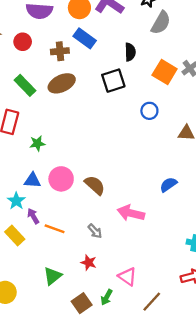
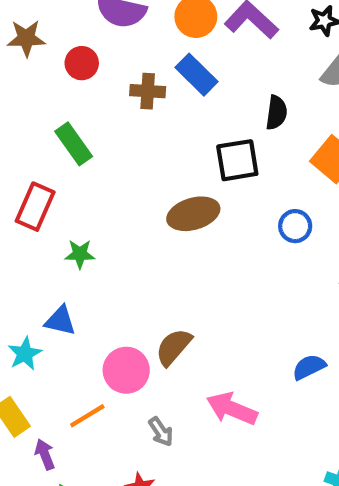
brown ellipse: (62, 83) -> (193, 214), moved
pink circle: (61, 179) -> (126, 370), moved
brown semicircle: (95, 185) -> (174, 347), turned -100
purple arrow: (33, 216) -> (45, 454), moved
orange line: (55, 229) -> (87, 416), turned -60

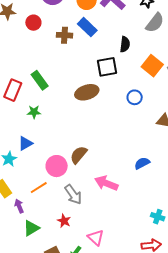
green rectangle: (74, 144) -> (40, 80), moved
blue triangle: (60, 321) -> (25, 143), turned -42
gray arrow: (161, 432) -> (73, 195), size x1.5

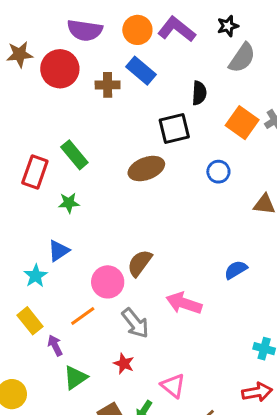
red circle: (33, 23) -> (60, 69), size x1.6

